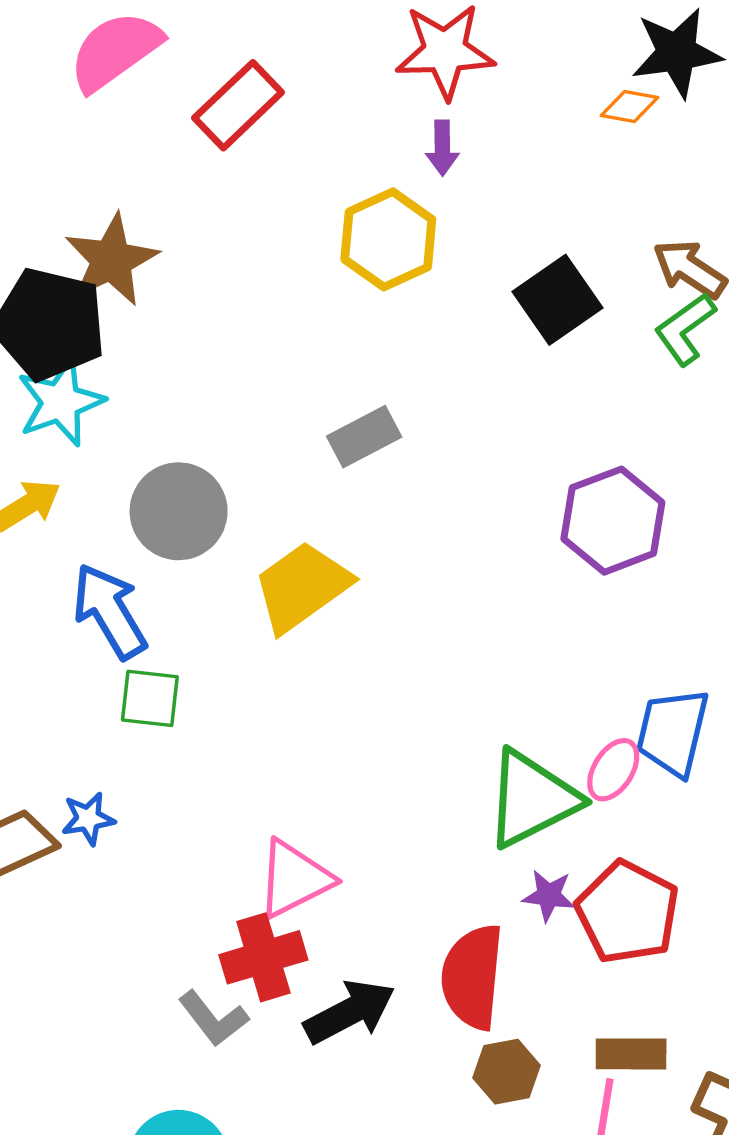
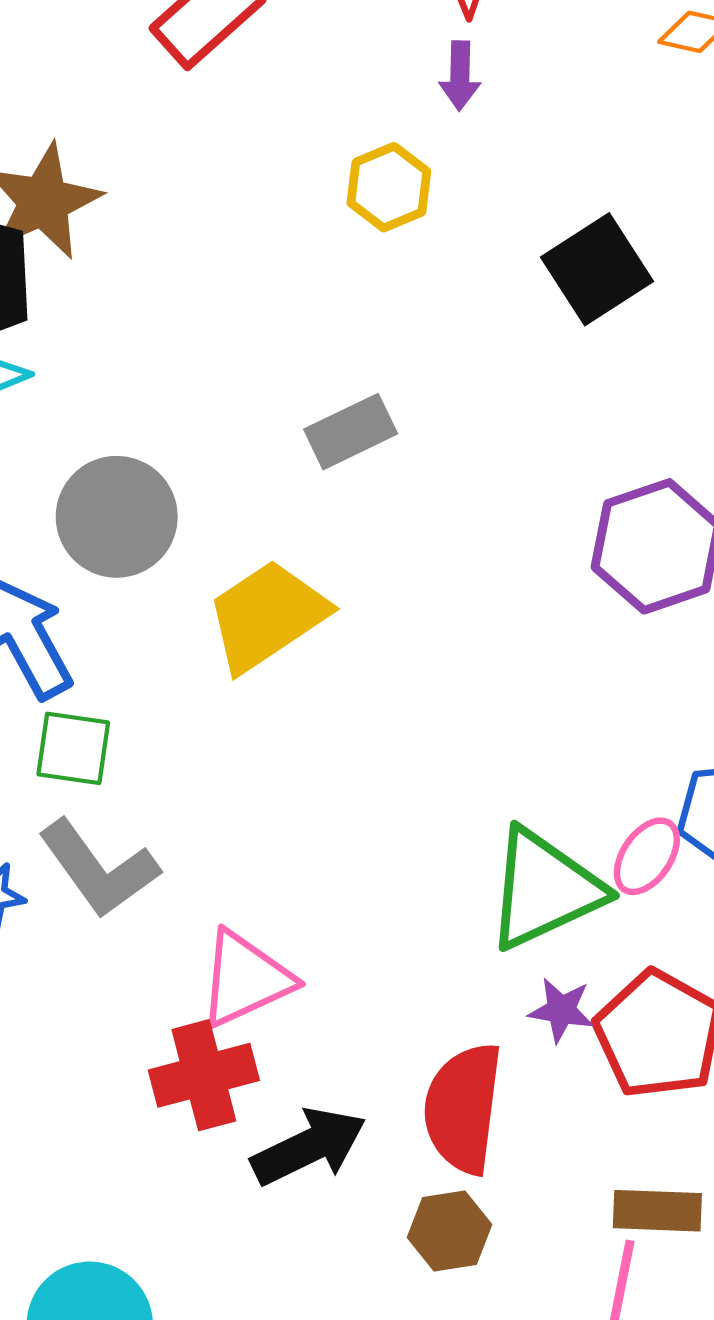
yellow hexagon: (388, 239) -> (389, 187), size x0.7
gray L-shape: (213, 1018) -> (99, 869), moved, size x1.4
brown hexagon: (506, 1072) -> (449, 1231), moved

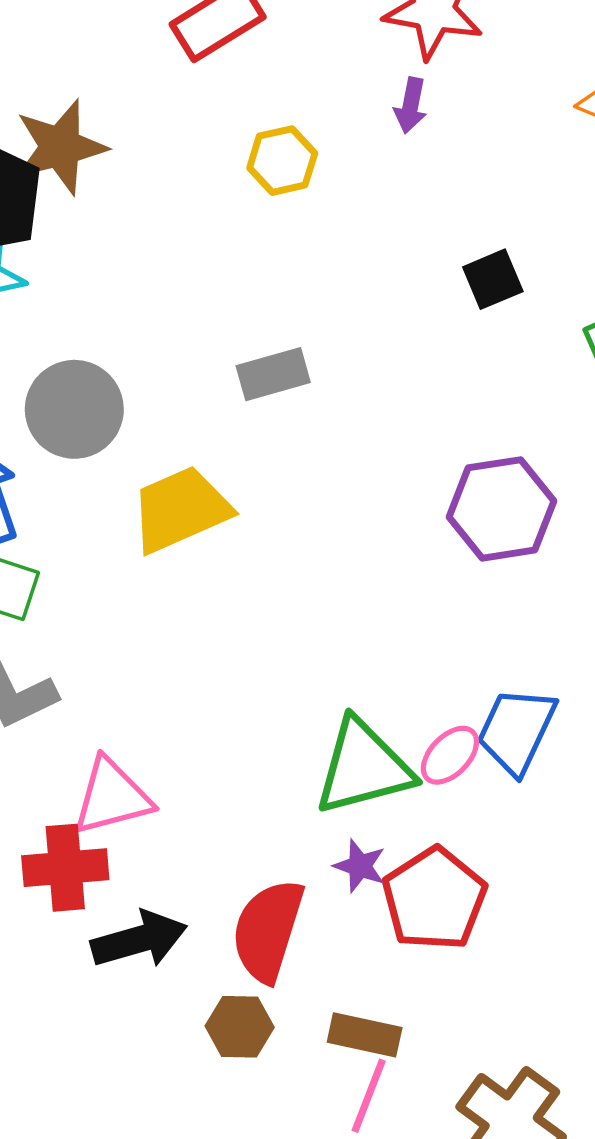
yellow hexagon: (389, 187) -> (282, 161), moved
black square: (597, 269) -> (493, 279), size x0.7
brown rectangle: (657, 1211) -> (365, 1035), moved

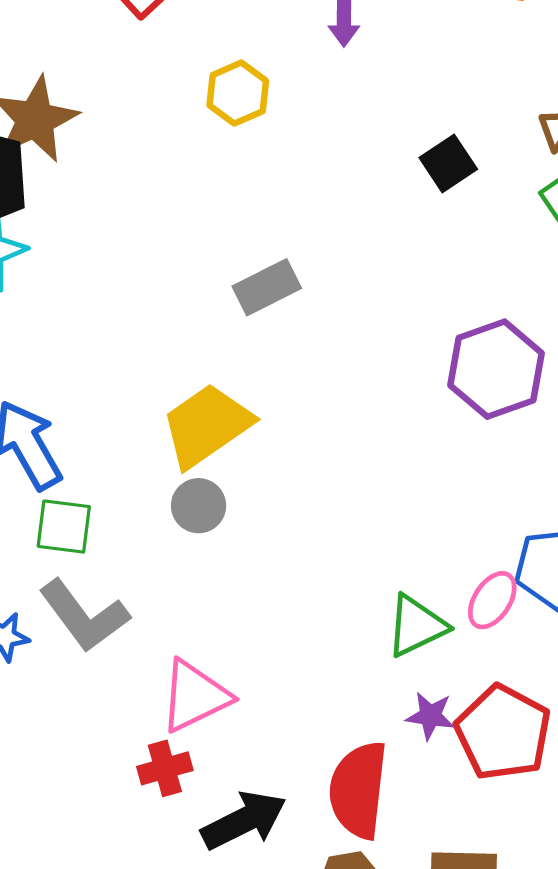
gray circle: (74, 409) -> (199, 506), moved, size x0.6
green triangle: (364, 767) -> (416, 626), size x0.7
red cross: (65, 868) -> (165, 768), size x0.7

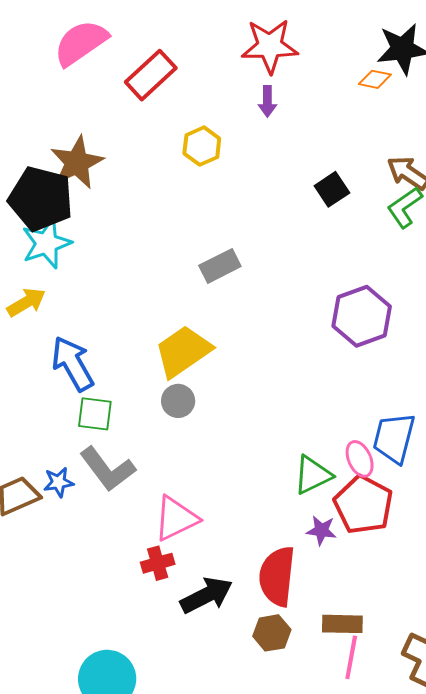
pink ellipse: (492, 600) -> (360, 459), turned -57
red pentagon: (503, 732) -> (363, 505), moved

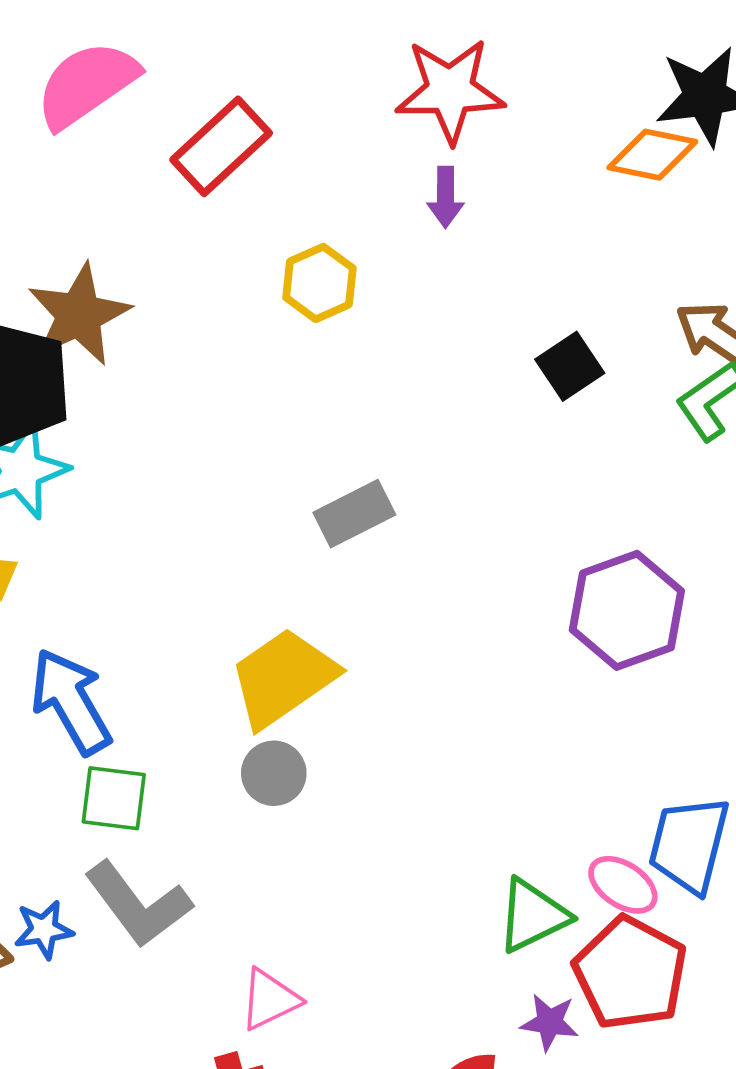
orange diamond: (375, 79) -> (652, 155), size x1.4
pink ellipse: (360, 459) -> (623, 885), turned -33
pink triangle: (176, 519) -> (270, 999), size x0.7

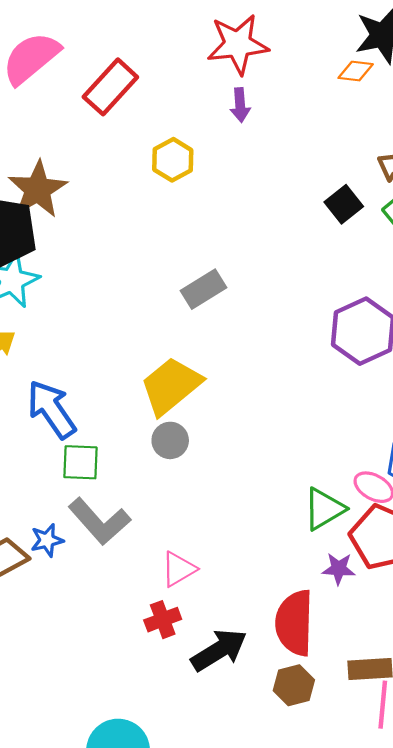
orange diamond: (652, 155) -> (356, 71), size x0.7
black square: (570, 366) -> (344, 204), moved

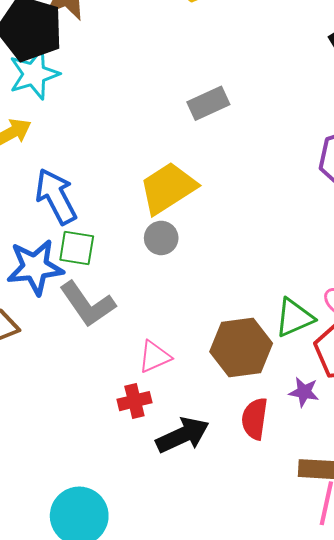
blue star: (47, 540) -> (35, 267), moved, size x1.8
purple star: (339, 569) -> (304, 392), moved
red semicircle: (294, 623) -> (255, 419), size x0.7
brown hexagon: (294, 685) -> (241, 347), moved, size x1.6

